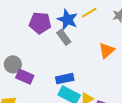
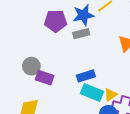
blue star: (67, 20) -> (83, 15), turned -30
gray rectangle: (64, 37) -> (81, 34), turned -63

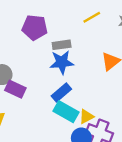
blue star: (83, 15) -> (62, 62), moved
blue rectangle: (86, 76) -> (61, 92), turned -30

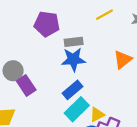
purple rectangle: (15, 89) -> (26, 86), turned 30
cyan rectangle: (66, 112) -> (77, 109), turned -75

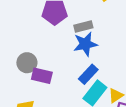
purple rectangle: (26, 86) -> (42, 76), turned -36

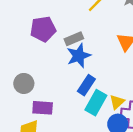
purple rectangle: (42, 76) -> (43, 108), moved

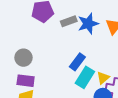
blue star: (79, 56) -> (88, 24), moved
purple rectangle: (43, 108) -> (26, 81), moved

